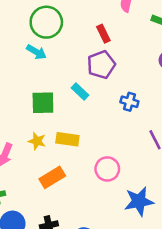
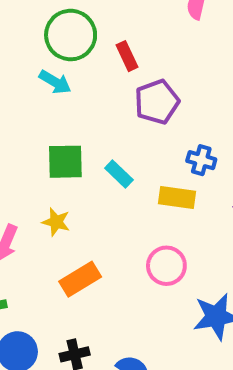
red rectangle: (103, 34) -> (127, 56), moved
cyan rectangle: (80, 91) -> (119, 174), moved
yellow rectangle: (67, 139) -> (177, 197), moved

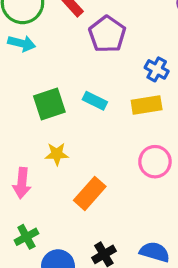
blue cross: (201, 160) -> (157, 69), turned 30

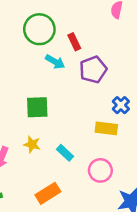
cyan arrow: (22, 43) -> (55, 62), moved
cyan rectangle: (95, 101) -> (65, 153), moved
orange rectangle: (90, 193) -> (48, 193), moved

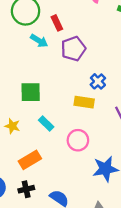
green square: (37, 107) -> (31, 92), moved
yellow star: (32, 144) -> (12, 126), moved

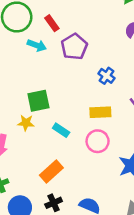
yellow rectangle: (84, 102) -> (100, 112), moved
yellow star: (12, 126) -> (26, 123), moved

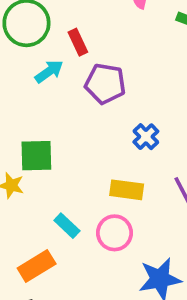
cyan arrow: (37, 45) -> (49, 71), turned -66
purple pentagon: (74, 47) -> (105, 84), turned 30
cyan rectangle: (61, 130) -> (67, 226), moved

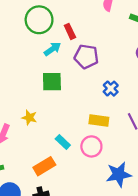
green square: (36, 156) -> (52, 82), moved

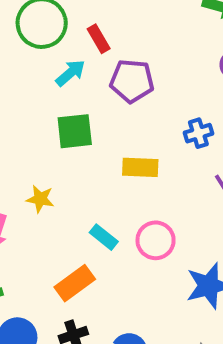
blue cross: (111, 89) -> (198, 133), moved, turned 32
yellow rectangle: (99, 121) -> (140, 167), moved

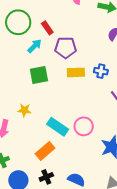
blue cross: (198, 133) -> (101, 71), turned 32
yellow rectangle: (140, 167) -> (76, 72), moved
cyan rectangle: (104, 237) -> (58, 127), size x1.5

